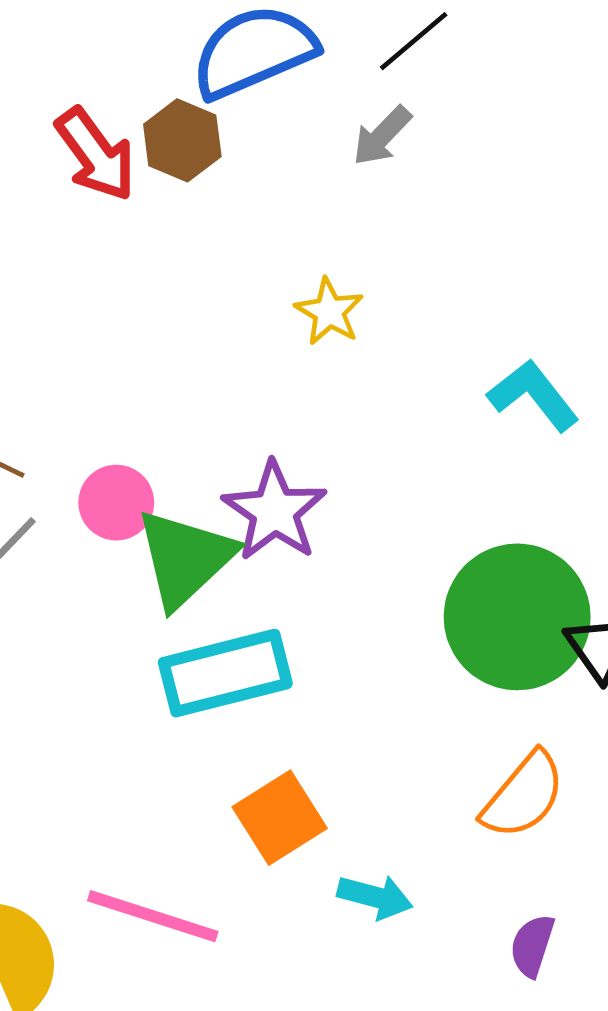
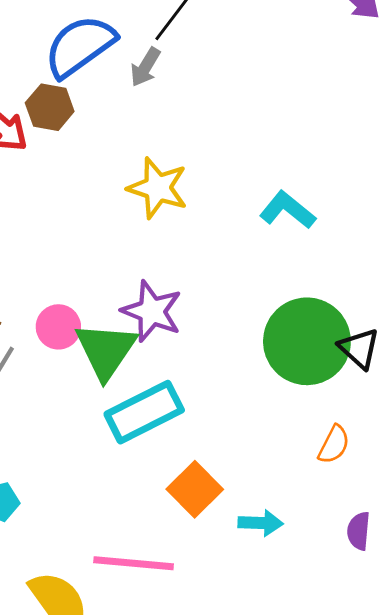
gray arrow: (382, 136) -> (145, 67), moved
yellow star: (329, 312) -> (158, 188), size x1.5
orange semicircle: (523, 795) -> (334, 445), size x0.7

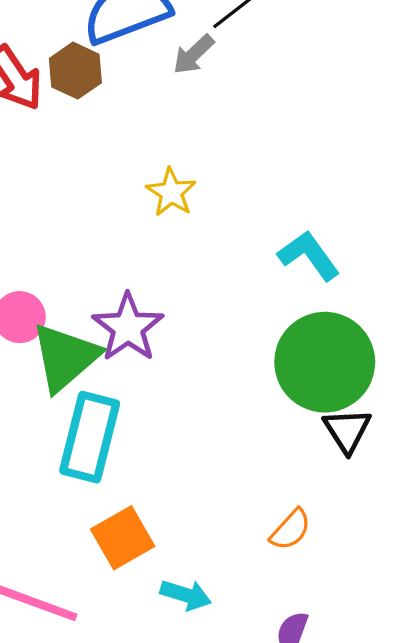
yellow star: (158, 188) -> (171, 192), size x0.7
green circle: (307, 341) -> (325, 362), moved
cyan rectangle: (144, 412) -> (90, 437), turned -64

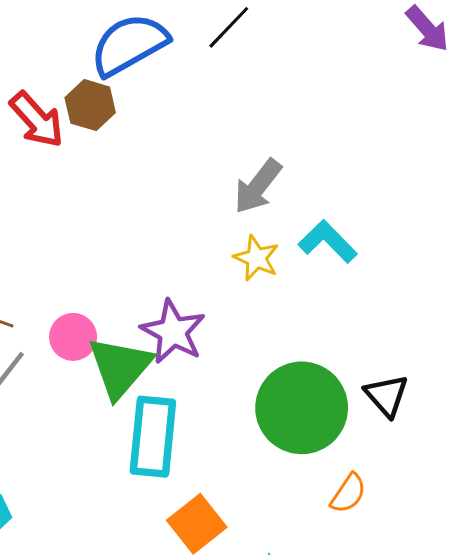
gray arrow: (194, 54) -> (258, 186), moved, size x1.4
yellow star: (171, 192) -> (256, 258), moved
green circle: (325, 362) -> (302, 408), moved

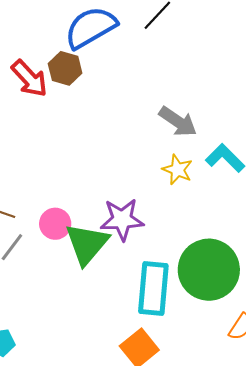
gray arrow: (258, 186) -> (178, 122), turned -93
purple star: (173, 332) -> (122, 220), turned -30
cyan rectangle: (153, 437) -> (153, 289), moved

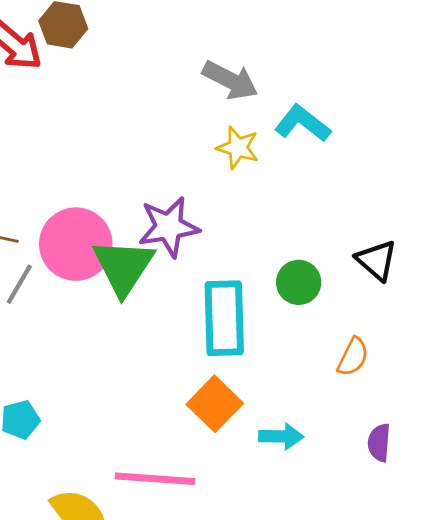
pink circle: (55, 224) -> (76, 244), size x1.6
green circle: (209, 270) -> (299, 282), size x0.5

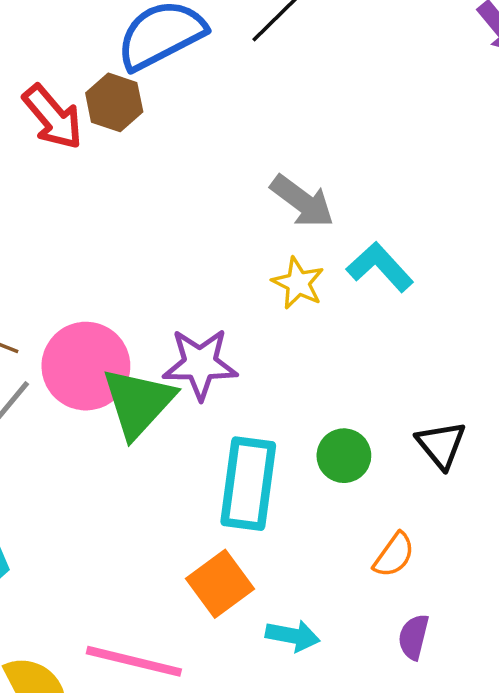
purple semicircle: (379, 443) -> (414, 637), moved

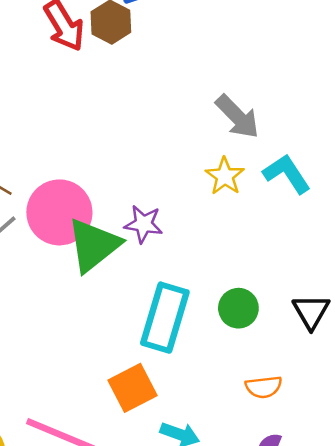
purple star: (200, 364) -> (143, 224), size x0.7
orange semicircle: (394, 555) -> (264, 387), turned 39

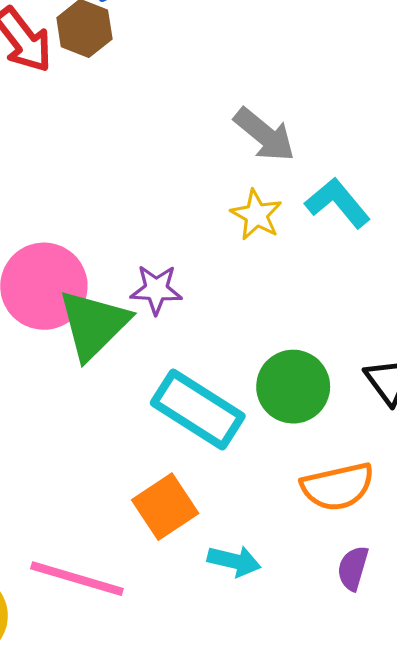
green circle: (238, 308) -> (293, 387), size x1.4
cyan rectangle: (165, 318) -> (198, 409), turned -68
orange semicircle: (264, 387) -> (338, 487), size x1.5

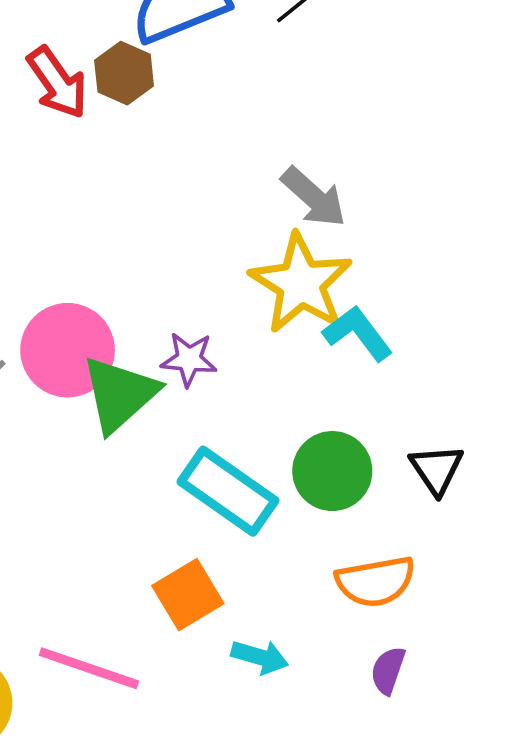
cyan L-shape: (338, 203) -> (358, 333), moved
yellow star: (256, 215) -> (301, 283), size x1.8

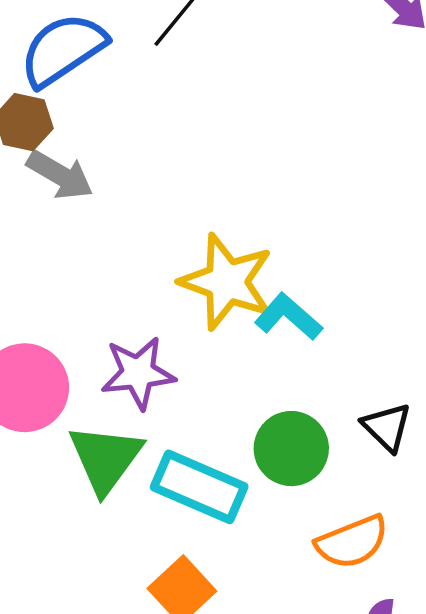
gray arrow: (314, 197) -> (60, 175), moved
purple star: (189, 359) -> (138, 373), size x1.4
green triangle: (120, 394) -> (105, 458), moved

